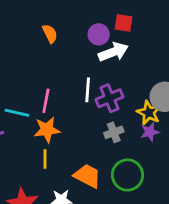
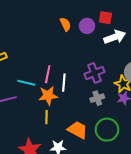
orange semicircle: (50, 34) -> (65, 24), moved
white arrow: (113, 52) -> (115, 37), moved
white line: (88, 90) -> (64, 83), moved

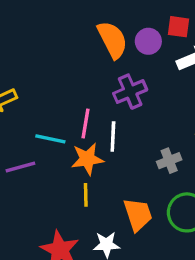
orange semicircle: (65, 24) -> (112, 40), size x1.6
purple cross: (94, 73) -> (130, 92), moved
orange trapezoid: (77, 130) -> (138, 215), turned 45

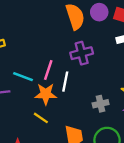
purple circle: (148, 41) -> (99, 12), moved
yellow line: (86, 195) -> (41, 118), turned -63

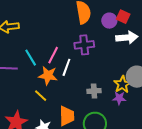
purple circle: (99, 12) -> (109, 21), moved
cyan line: (23, 77) -> (31, 58), turned 30

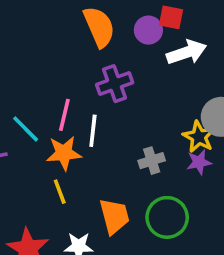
yellow line: (41, 96) -> (60, 192), turned 40

